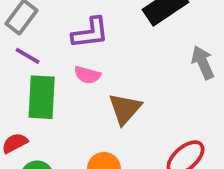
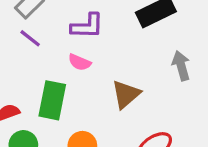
green rectangle: (42, 97) -> (52, 100), moved
brown triangle: (125, 109) -> (126, 94), moved

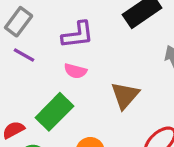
green rectangle: (52, 100) -> (54, 112), turned 42

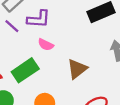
purple L-shape: (78, 35) -> (39, 19), moved

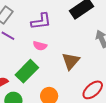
purple L-shape: (39, 19) -> (41, 21), moved

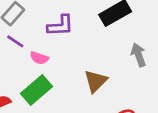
pink semicircle: (40, 46) -> (39, 58), moved

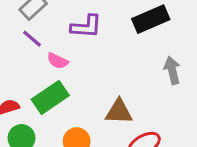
brown triangle: (96, 81) -> (119, 112), moved, turned 40

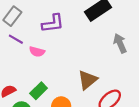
green rectangle: (50, 97) -> (39, 91), moved, size x0.7
brown triangle: (119, 112) -> (87, 80), turned -30

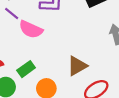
pink semicircle: (37, 52) -> (31, 29), size x1.5

